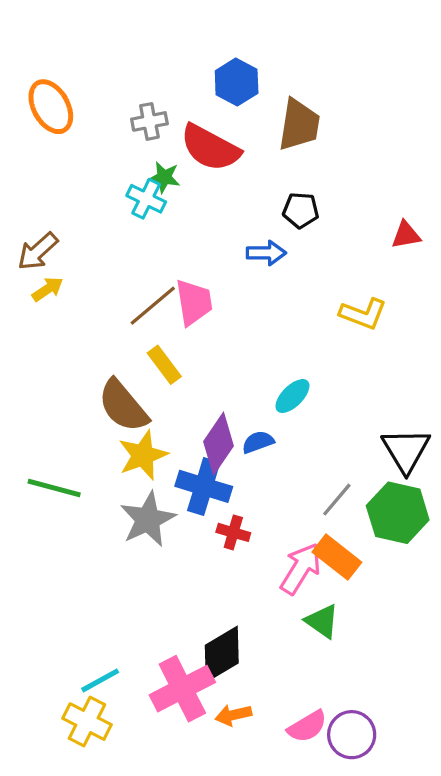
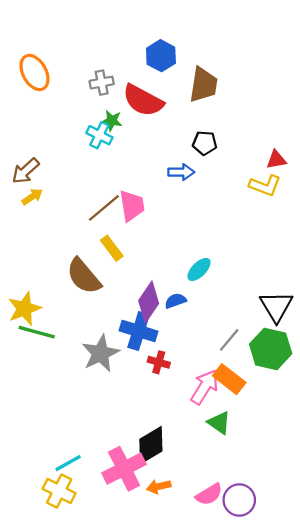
yellow L-shape: (363, 314) -> (265, 186), moved
yellow star: (143, 455) -> (24, 309), moved

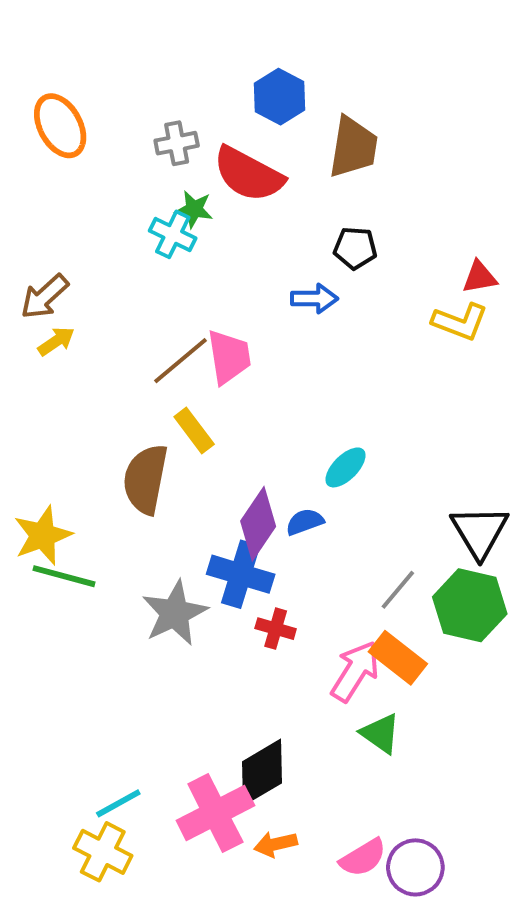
brown semicircle: (84, 276) -> (146, 479), turned 51

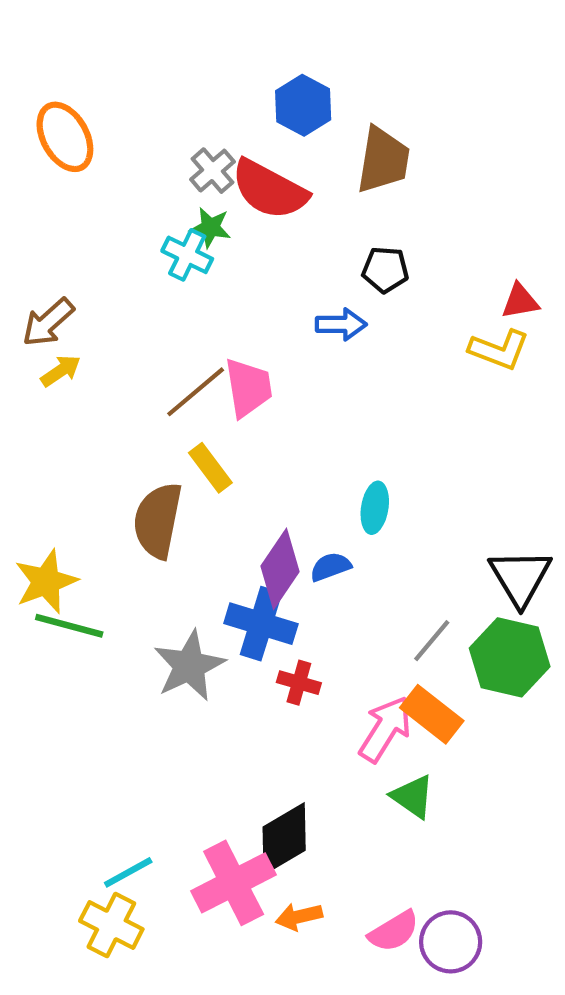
gray cross: (177, 143) -> (212, 171), moved, turned -30
cyan ellipse: (345, 467) -> (375, 508), turned -36

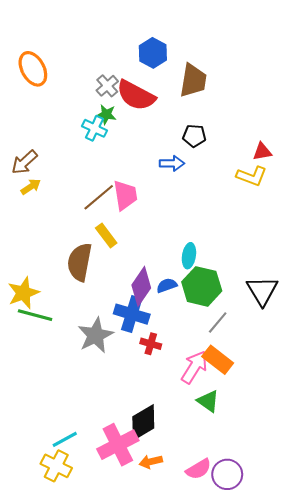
green hexagon: (510, 657) -> (202, 286), moved

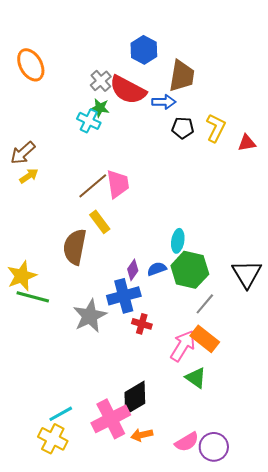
blue arrow: (172, 163) -> (164, 102), moved
yellow L-shape: (252, 176) -> (216, 128), moved, turned -84
purple diamond: (141, 286) -> (133, 270), size x0.6
blue cross: (132, 314) -> (124, 296), turned -32

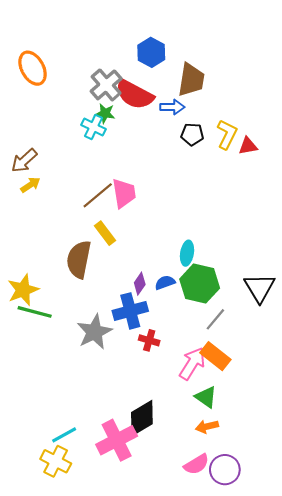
gray cross: (101, 81) -> (106, 85), size x1.4
red triangle: (247, 143) -> (248, 146), moved
orange arrow: (142, 435) -> (207, 427), moved

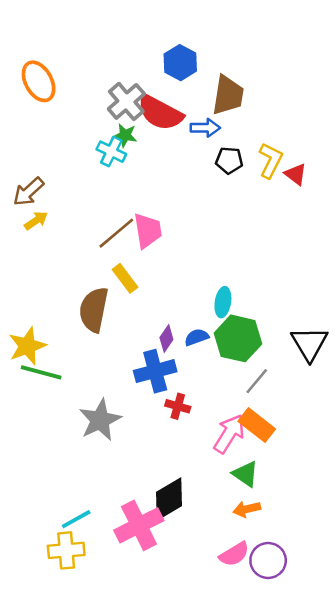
red triangle: (248, 146) -> (296, 174), turned 48
gray star: (95, 332) -> (100, 420), moved
yellow cross: (56, 461) -> (66, 550), turned -32

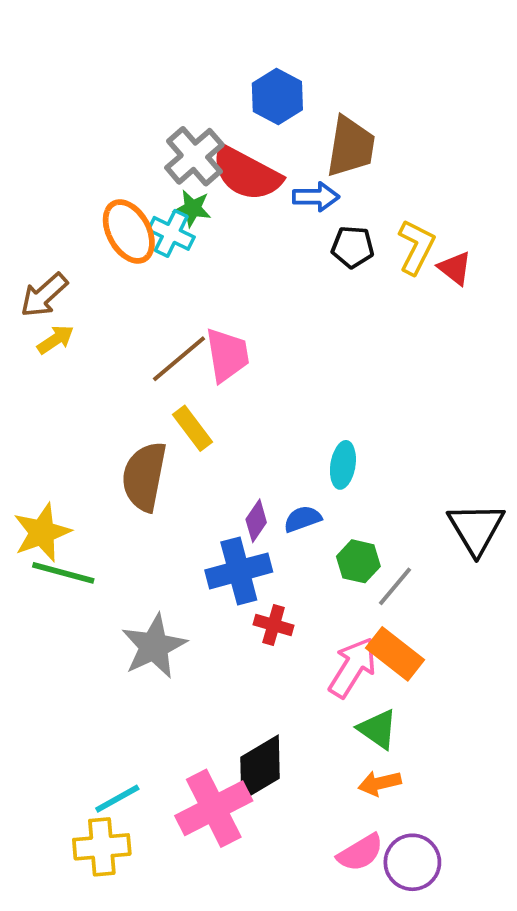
orange ellipse: (39, 81) -> (129, 231), moved
green hexagon: (238, 338) -> (358, 561), moved, size x0.6

